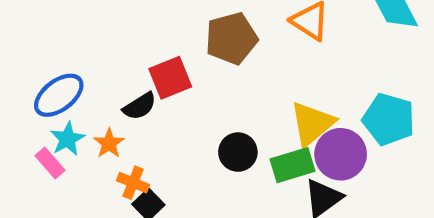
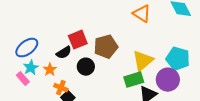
brown pentagon: (231, 38) -> (106, 47), moved
black circle: (238, 152) -> (86, 67), moved
purple circle: (341, 154) -> (168, 80), moved

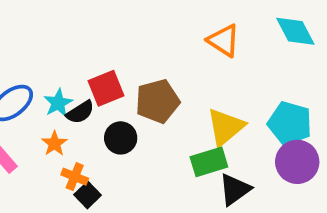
cyan star: (31, 68) -> (58, 103), moved
purple circle: (168, 80) -> (297, 162), moved

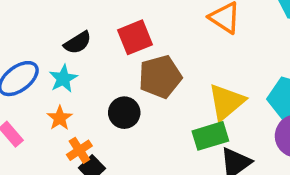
red square: (106, 88) -> (135, 37), moved
black semicircle: (80, 112) -> (78, 43), moved
orange cross: (75, 177) -> (79, 150), turned 35

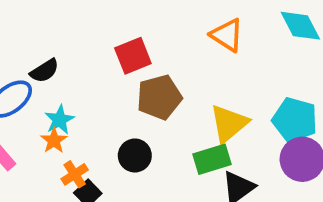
black semicircle: (78, 43) -> (44, 71), moved
cyan star: (63, 79) -> (60, 120), moved
black circle: (124, 113) -> (135, 155), moved

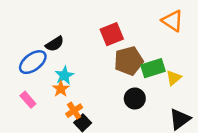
yellow triangle: (229, 124) -> (174, 78), size x0.6
black circle: (135, 155) -> (135, 98), moved
green rectangle: (212, 159) -> (153, 68), moved

